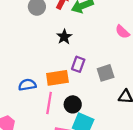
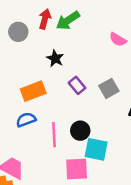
purple rectangle: (78, 64) -> (77, 85), turned -48
orange rectangle: (57, 78) -> (33, 91), moved

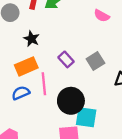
black star: (55, 58) -> (31, 39), moved
black circle: (80, 131) -> (71, 101), size x1.5
pink line: (54, 135) -> (44, 84), moved

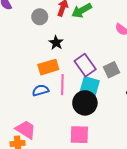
purple rectangle: (66, 59) -> (85, 65), size x1.5
cyan square: (86, 117) -> (90, 86), moved

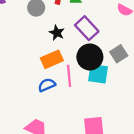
purple rectangle: (85, 65) -> (87, 28), moved
black circle: (85, 103) -> (90, 57), moved

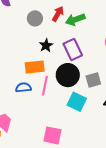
cyan square: (98, 74) -> (77, 102), moved

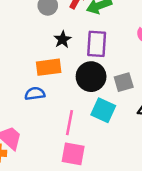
purple rectangle: (73, 50) -> (97, 44), turned 30
pink line: (45, 86) -> (70, 123), moved

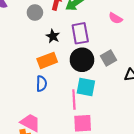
blue semicircle: (35, 94) -> (41, 84), turned 112
cyan square: (103, 110) -> (86, 87), moved

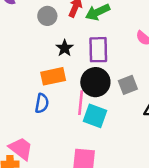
pink line: (74, 100) -> (81, 103), moved

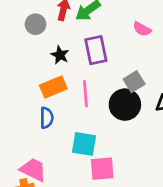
black circle: (95, 82) -> (125, 105), moved
pink line: (81, 103) -> (85, 94), moved
cyan square: (95, 116) -> (84, 144), moved

